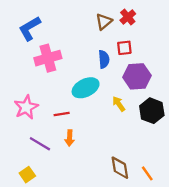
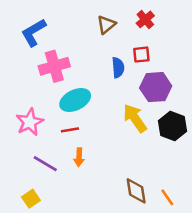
brown triangle: (104, 22) -> (106, 25), moved
cyan ellipse: (86, 88) -> (75, 100), moved
yellow arrow: (119, 104) -> (135, 118), size x1.6

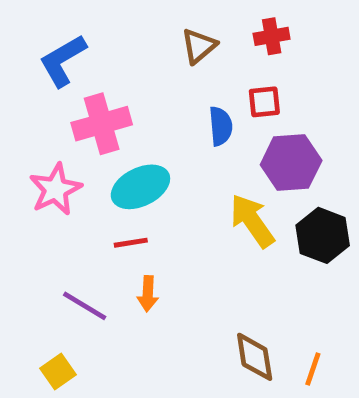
red cross: (145, 19) -> (272, 36), turned 30
pink star: (30, 122) -> (55, 189), moved
orange line: (167, 197) -> (313, 369), turned 54

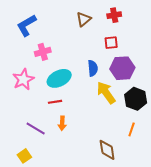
pink cross: (102, 124) -> (43, 52), size x0.7
blue semicircle: (221, 126) -> (93, 68), moved
orange line: (313, 369) -> (132, 129), moved

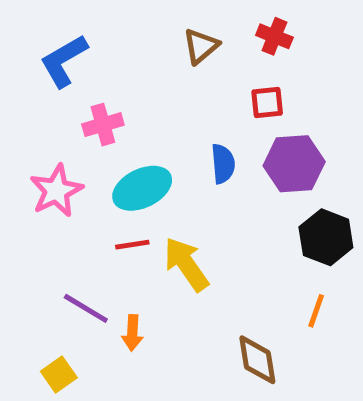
red cross: (114, 15) -> (274, 36), turned 32
yellow arrow: (106, 93) -> (186, 264), moved
orange arrow: (62, 123) -> (132, 333), moved

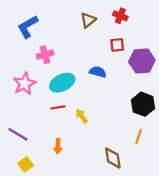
blue semicircle: (223, 164) -> (98, 72), turned -70
purple hexagon: (294, 164) -> (142, 61), moved
yellow arrow: (186, 264) -> (82, 116), size x0.6
purple line: (86, 308) -> (18, 134), moved

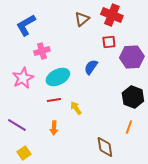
red cross: (120, 16) -> (112, 15), size x1.5
blue semicircle: (98, 72) -> (91, 67), turned -70
orange arrow: (58, 146) -> (54, 128), moved

